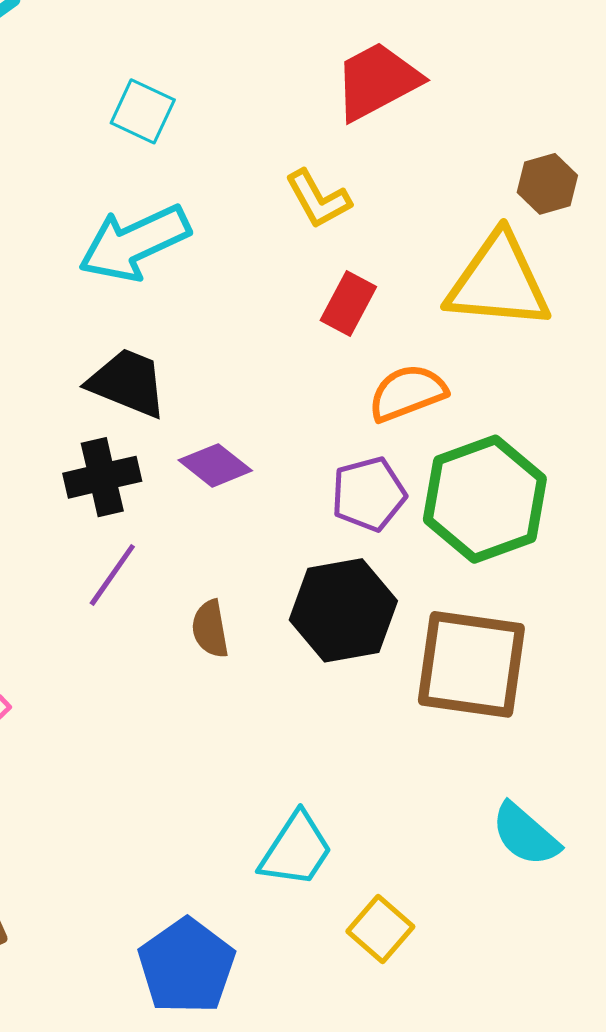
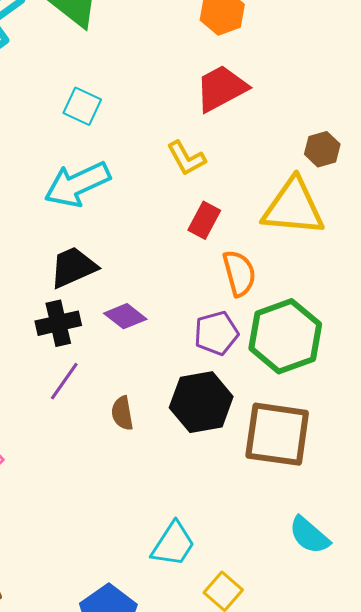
black trapezoid: (128, 383) -> (73, 267), turned -46
orange semicircle: (407, 393) -> (239, 273), turned 96

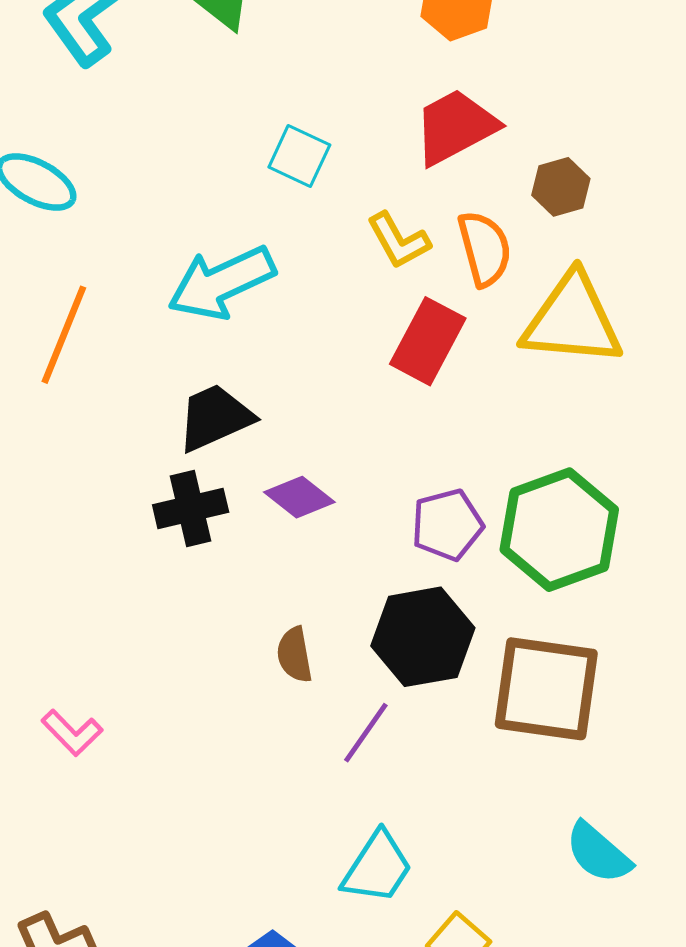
cyan square: (82, 106) -> (299, 156), moved
brown hexagon: (322, 149) -> (561, 187), moved
red rectangle: (204, 220) -> (428, 341), size x1.4
orange semicircle: (239, 273) -> (485, 249), moved
purple line: (64, 381) -> (366, 733), moved

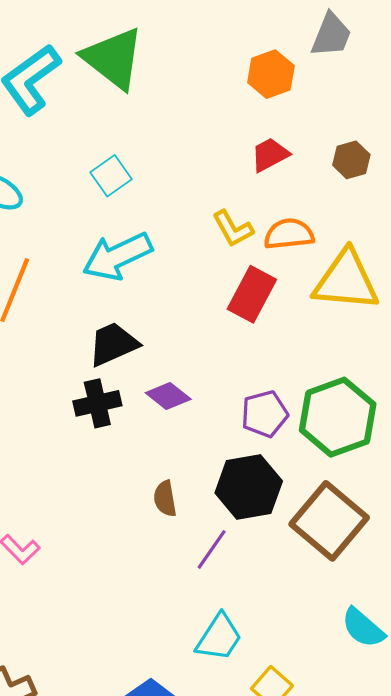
red trapezoid: (455, 127) -> (270, 155), size x0.7
cyan square: (299, 156) -> (111, 176), moved, turned 30
brown hexagon: (561, 187) -> (351, 160), moved
orange semicircle: (485, 249) -> (289, 234), turned -81
brown square: (546, 689) -> (329, 521), turned 32

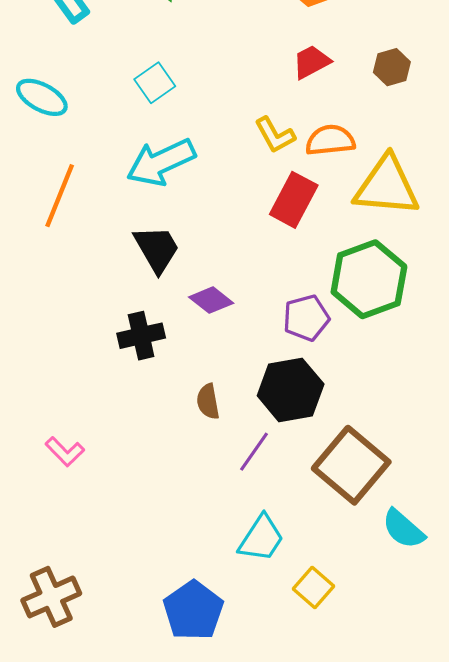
black trapezoid: (113, 344) -> (157, 249), turned 84
black cross: (97, 403) -> (141, 336), moved
green hexagon: (338, 417) -> (369, 279), moved
brown square: (329, 521) -> (351, 465), moved

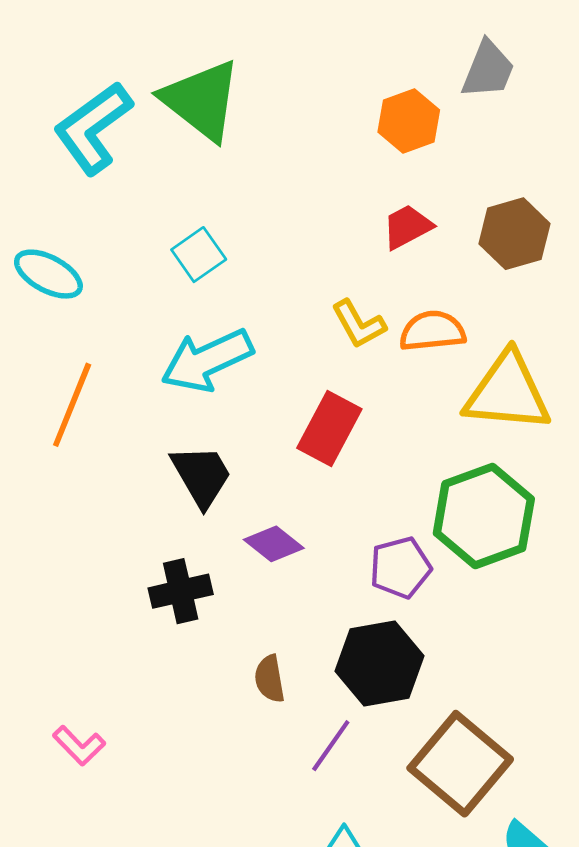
brown hexagon: (392, 67) -> (514, 234), size x1.4
red rectangle: (294, 200) -> (329, 428), moved

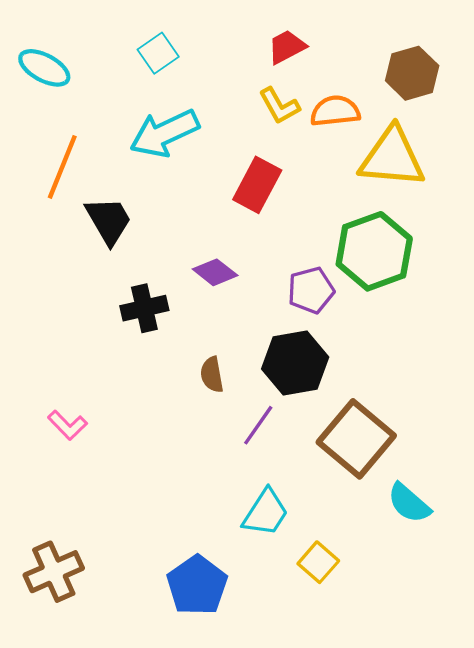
red trapezoid: (407, 227) -> (287, 47), moved
brown hexagon: (514, 234) -> (412, 73), moved
black trapezoid: (201, 476) -> (109, 221), moved

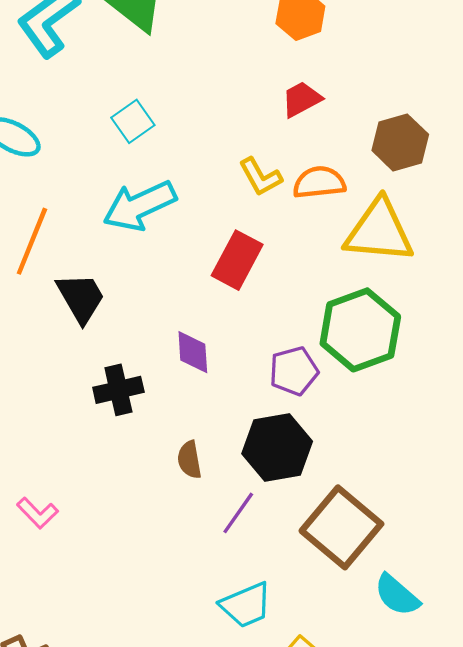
red trapezoid: (287, 47) -> (302, 99), moved
purple diamond: (215, 272) -> (193, 352), turned 48
cyan trapezoid: (266, 513) -> (246, 605), turned 34

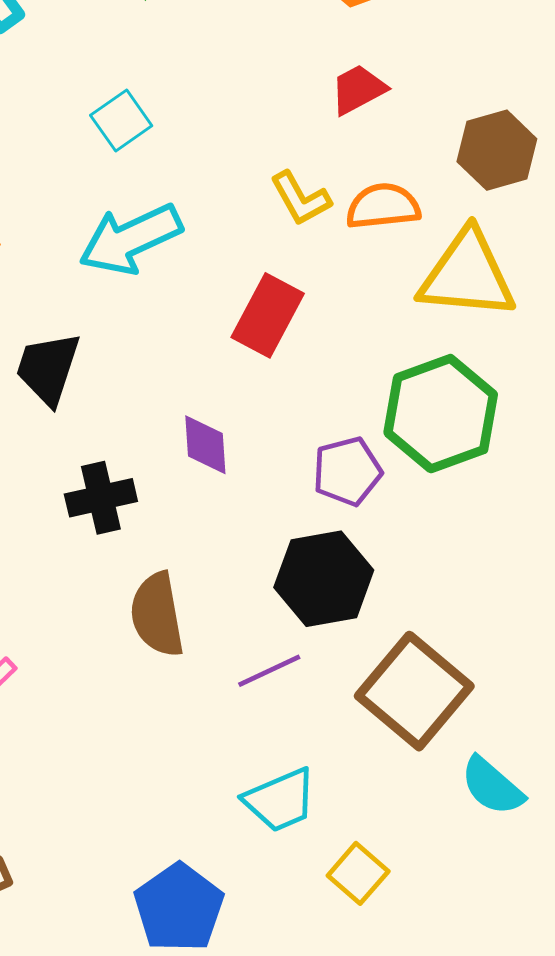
black trapezoid: (81, 298) -> (48, 368), turned -132
brown semicircle: (189, 460) -> (157, 615), moved, size x1.6
purple line: (238, 513) -> (269, 671), turned 30

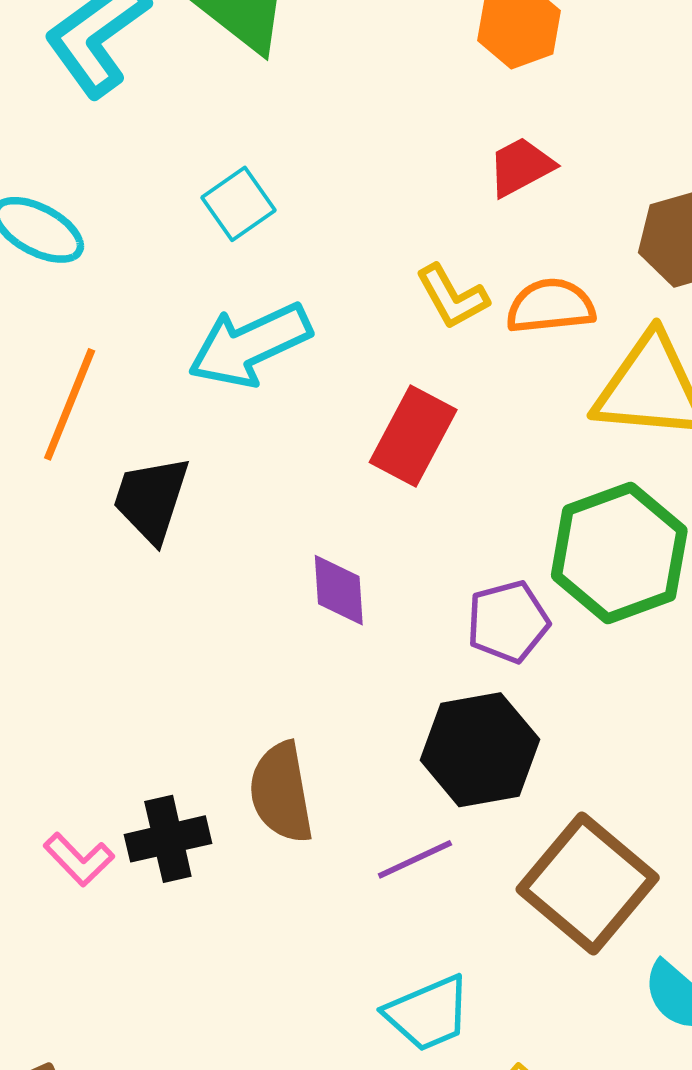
black cross: (101, 498) -> (168, 839), moved

